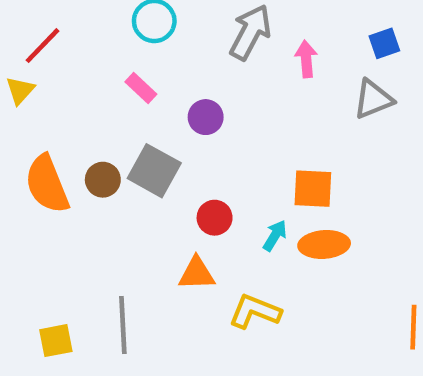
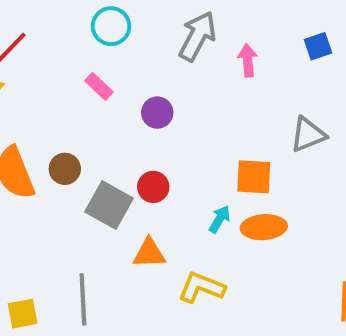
gray triangle: (373, 99) -> (308, 135), moved
gray square: (154, 171) -> (109, 205), moved
red circle: (215, 218) -> (153, 187), moved

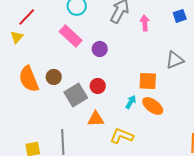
pink rectangle: (99, 86) -> (71, 36), size x1.6
gray square: (109, 205) -> (76, 95), turned 30
orange ellipse: (264, 227) -> (153, 106), turned 40

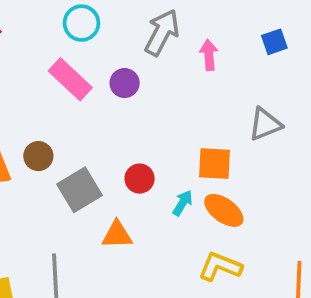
purple circle: (100, 49) -> (125, 83), moved
red circle: (98, 86) -> (140, 179), moved
yellow L-shape: (122, 136) -> (220, 267), moved

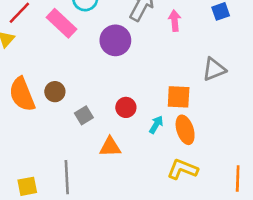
pink rectangle: (70, 79) -> (61, 23), moved
purple circle: (125, 83) -> (115, 40), size x1.5
gray square: (80, 190) -> (84, 115), size x0.6
orange ellipse: (224, 210) -> (185, 130), turned 36

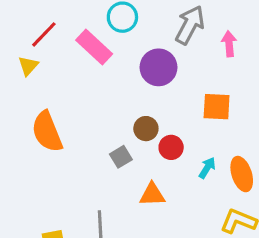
brown circle: (55, 92) -> (146, 129), moved
orange square: (179, 97) -> (217, 107), moved

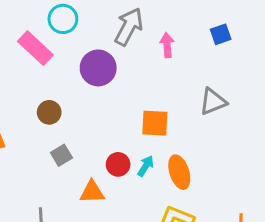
orange square: (217, 107) -> (155, 123), moved
brown circle: (146, 129) -> (49, 112), moved
red circle: (171, 147) -> (118, 164), moved

